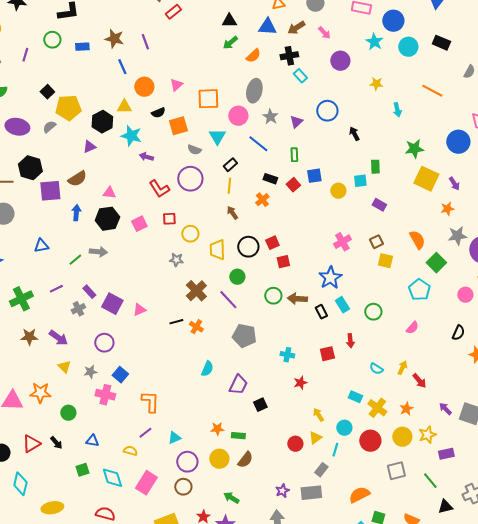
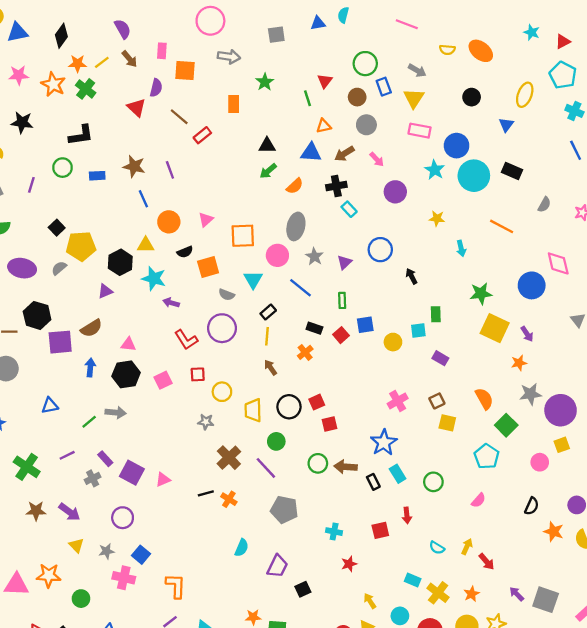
cyan circle: (408, 47) -> (474, 176), size x1.4
green cross: (21, 299) -> (27, 467), turned -30

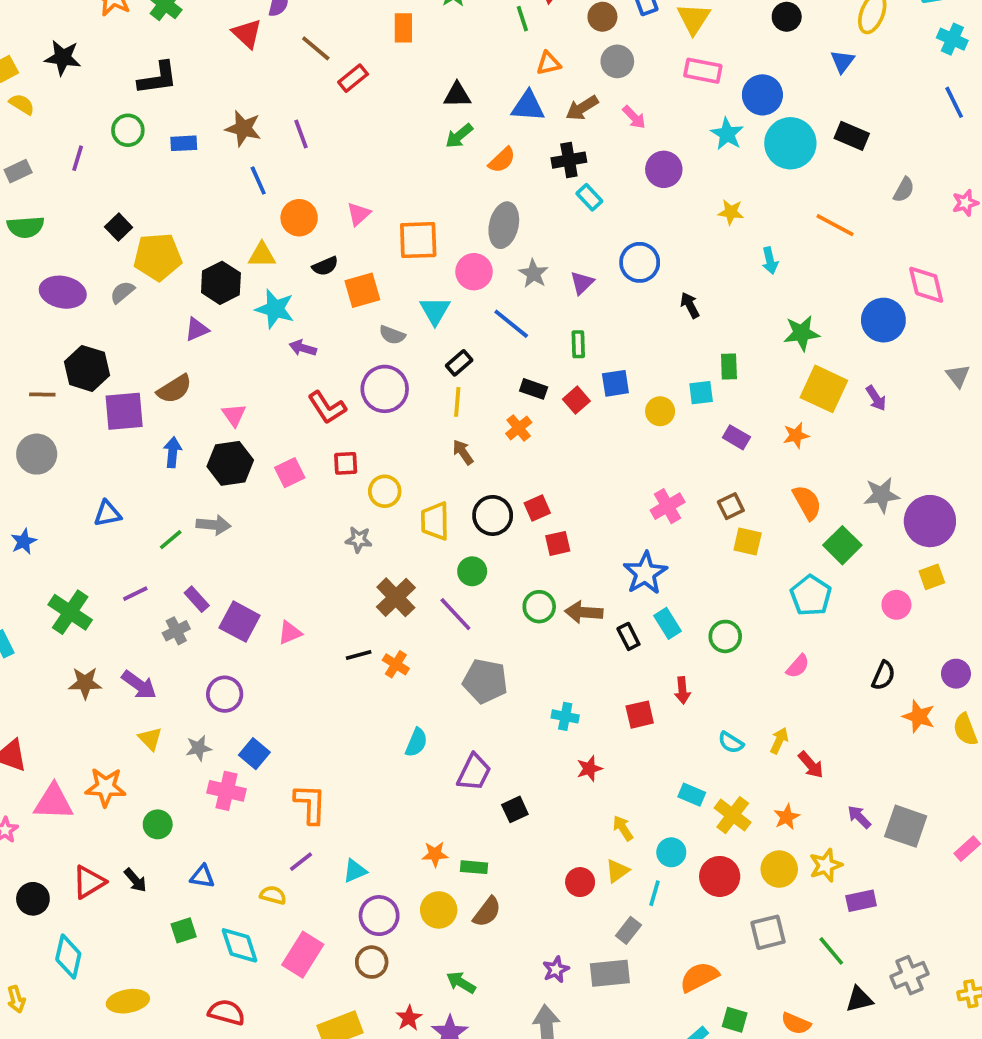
pink triangle: (128, 344) -> (234, 415), turned 49
orange star: (519, 363) -> (796, 435), moved

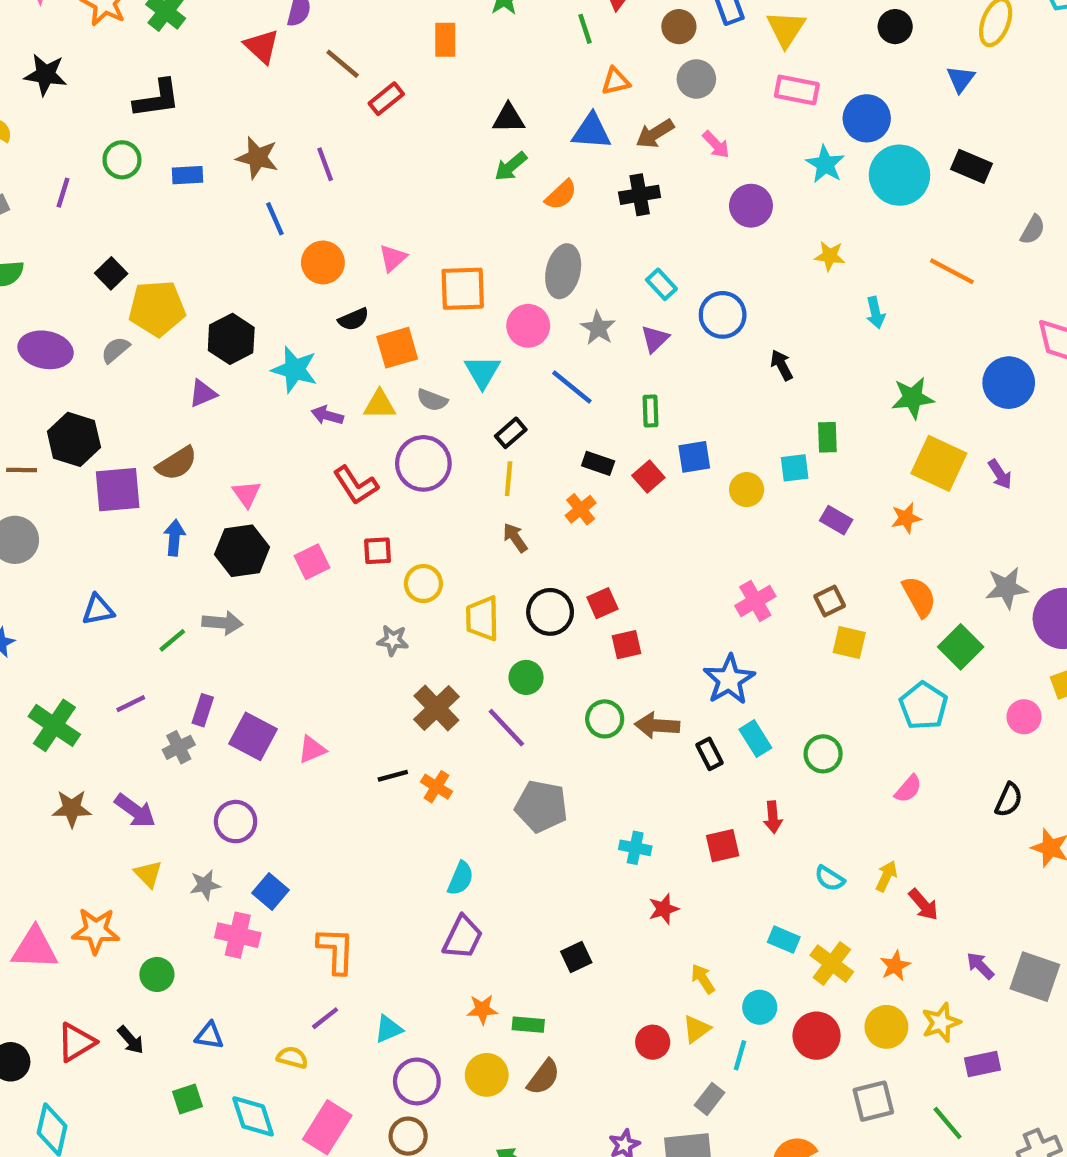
cyan rectangle: (589, 197) -> (661, 284), moved
yellow triangle: (262, 255) -> (380, 404), moved
purple rectangle: (197, 599) -> (203, 710), turned 60
purple trapezoid: (474, 772) -> (463, 937), moved

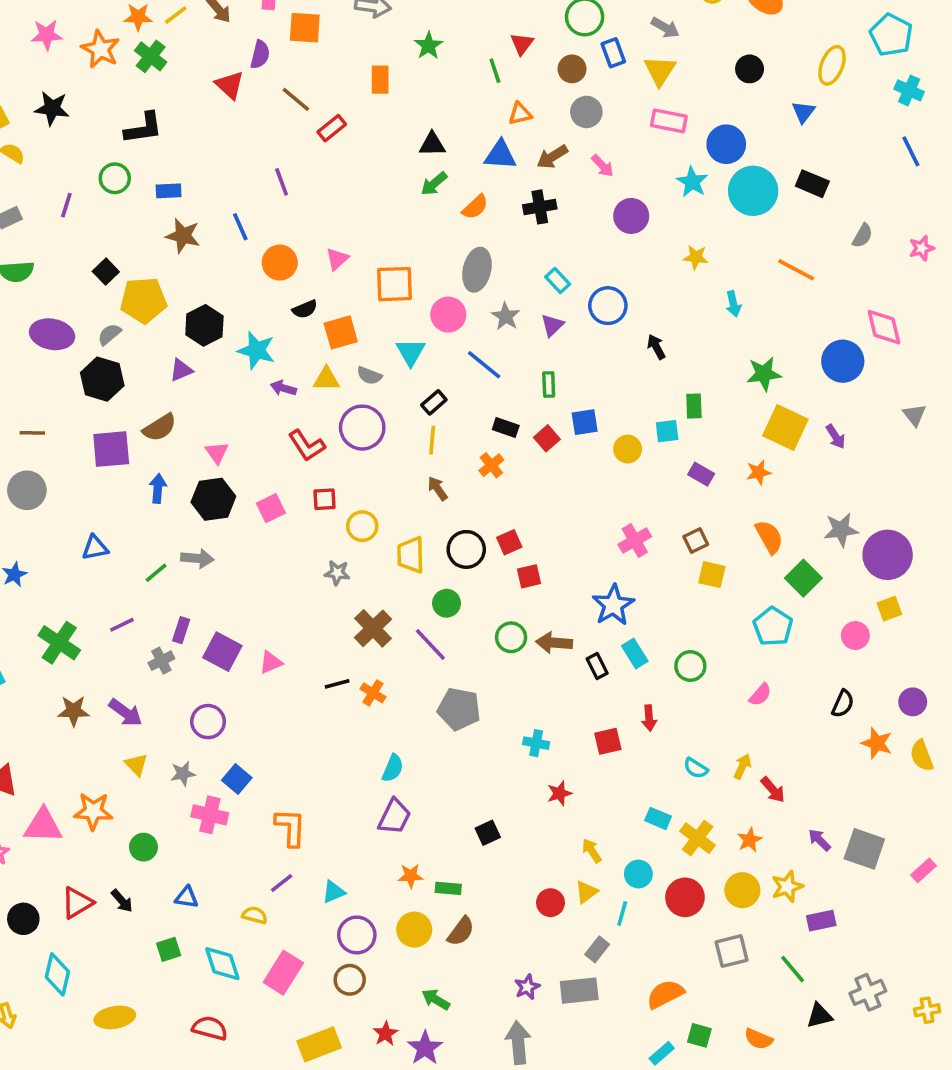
brown star: (257, 158) -> (183, 236), moved
black hexagon: (74, 439) -> (102, 379), moved

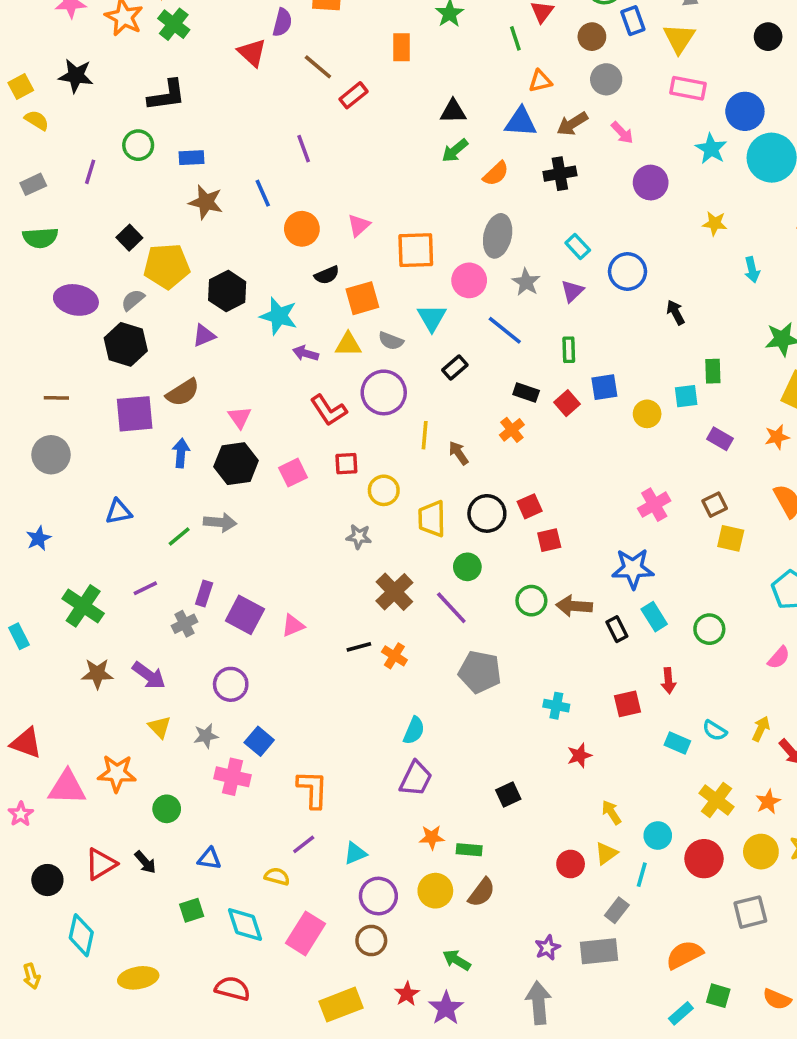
yellow line: (432, 440) -> (425, 435), moved
blue star: (613, 605) -> (633, 569), turned 30
cyan rectangle: (658, 818) -> (677, 743), moved

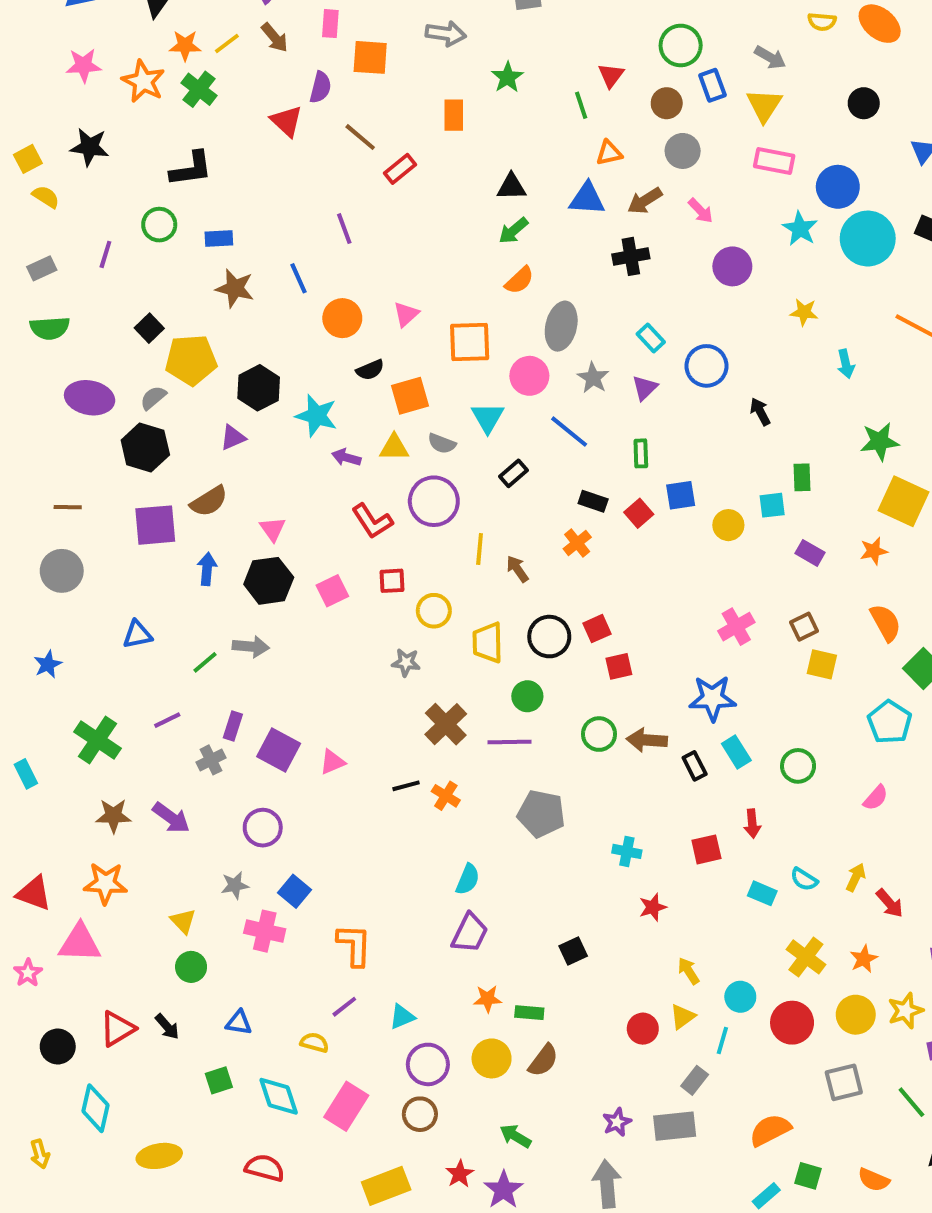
orange semicircle: (496, 174) -> (519, 280), moved
purple line: (451, 608) -> (509, 742), turned -48
yellow triangle: (160, 727) -> (183, 921), moved
orange star: (117, 773) -> (105, 883), moved

